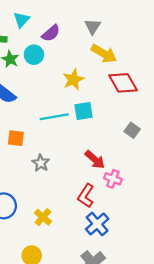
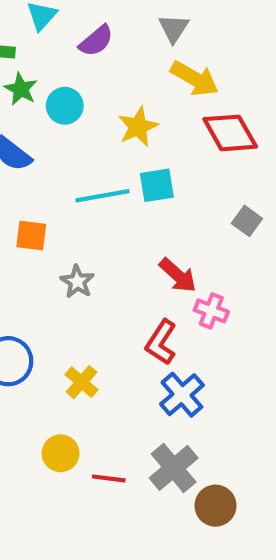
cyan circle: (34, 55) -> (65, 106), moved

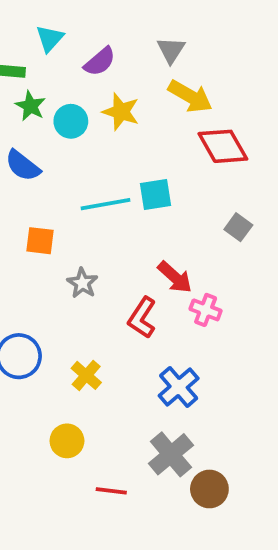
yellow star: (138, 127) -> (121, 112), moved, turned -30
red L-shape: (161, 342) -> (142, 318), moved
red line: (109, 478) -> (111, 491), moved

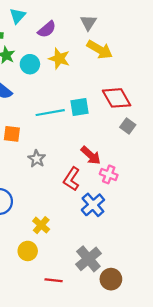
red diamond: (223, 146) -> (117, 98), moved
yellow cross: (86, 375) -> (41, 225), moved
blue cross: (179, 387) -> (93, 205), moved

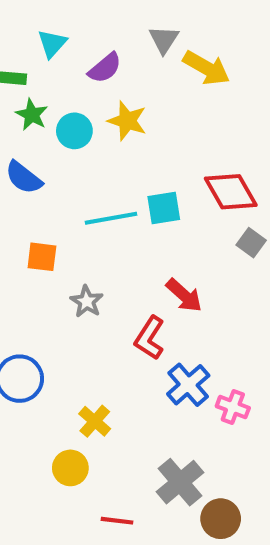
gray triangle: (88, 23) -> (164, 40), moved
yellow arrow: (100, 50) -> (206, 68), moved
pink cross: (109, 174) -> (233, 407), moved

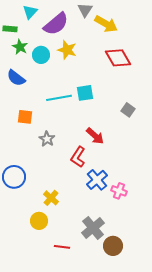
purple semicircle: (105, 68) -> (56, 24), size x1.5
red diamond: (231, 192) -> (118, 58), moved

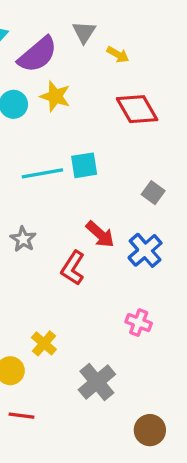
yellow arrow: (106, 24) -> (118, 55), size x0.6
blue cross: (97, 180) -> (145, 250), moved
yellow cross: (51, 198) -> (44, 343), moved
brown circle: (113, 246) -> (150, 430), moved
red line: (62, 247) -> (21, 416), moved

